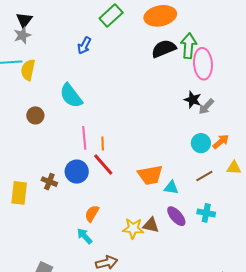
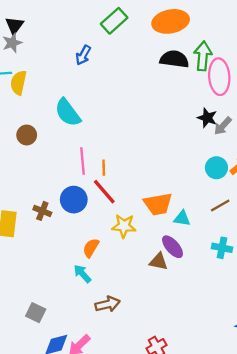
black semicircle: (164, 49) -> (174, 59), turned 30
purple ellipse: (176, 216) -> (173, 247), moved
yellow star: (133, 228) -> (124, 226), moved

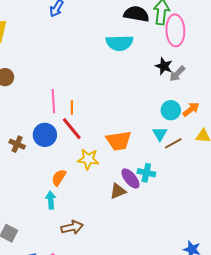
cyan semicircle: (68, 113) -> (119, 43), moved, turned -56
cyan triangle: (182, 218) -> (160, 134), moved, turned 49
cyan cross: (222, 248) -> (146, 173), moved
brown triangle: (159, 261) -> (118, 191), turned -36
cyan arrow: (82, 274) -> (51, 200), turned 36

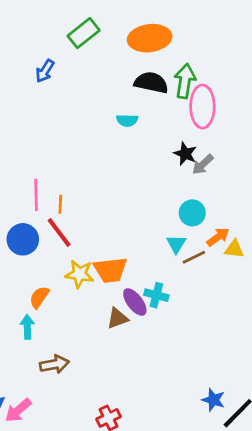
cyan semicircle: (119, 43) -> (127, 120), size x0.6
orange arrow: (191, 109) -> (218, 237), moved
orange trapezoid: (119, 141) -> (110, 270), moved

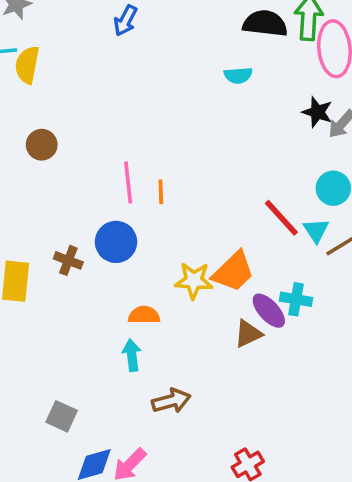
red line: (59, 232) -> (281, 218), moved
orange trapezoid: (110, 270) -> (233, 272), turned -33
orange semicircle: (39, 297) -> (144, 315), turned 60

